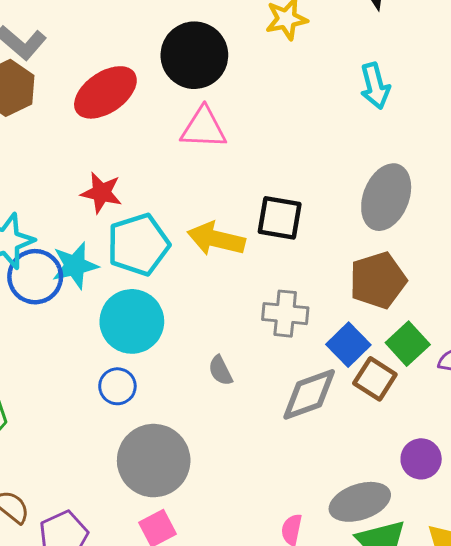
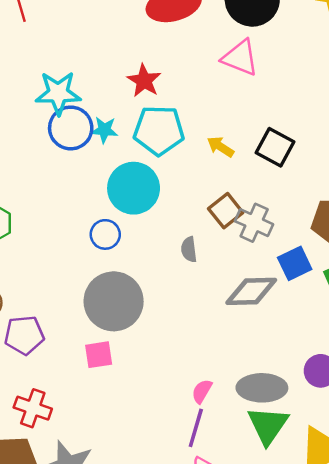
yellow arrow: (216, 239) -> (221, 147), size x0.6
cyan star: (75, 266) -> (104, 130), size x0.7
brown square: (375, 379) -> (226, 211), moved

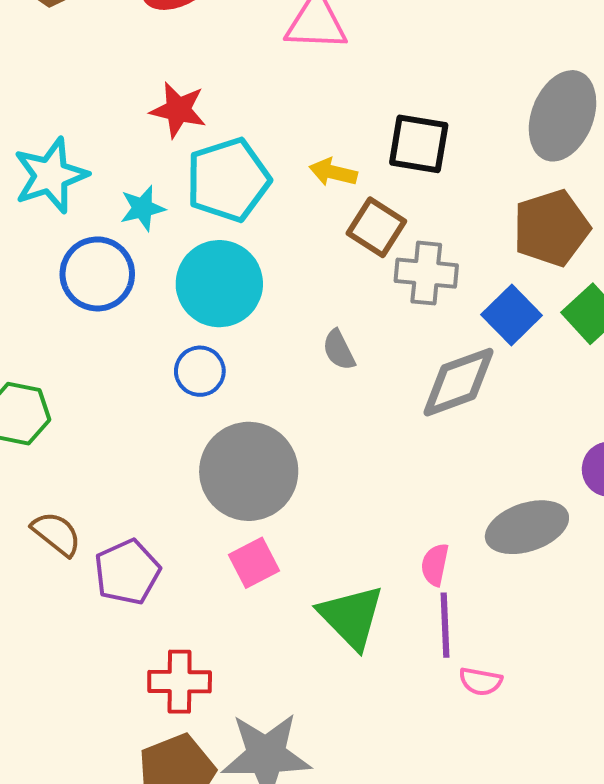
blue circle: (71, 128) -> (97, 274), moved
brown square: (226, 211) -> (376, 227), moved
green triangle: (268, 425) -> (351, 617), moved

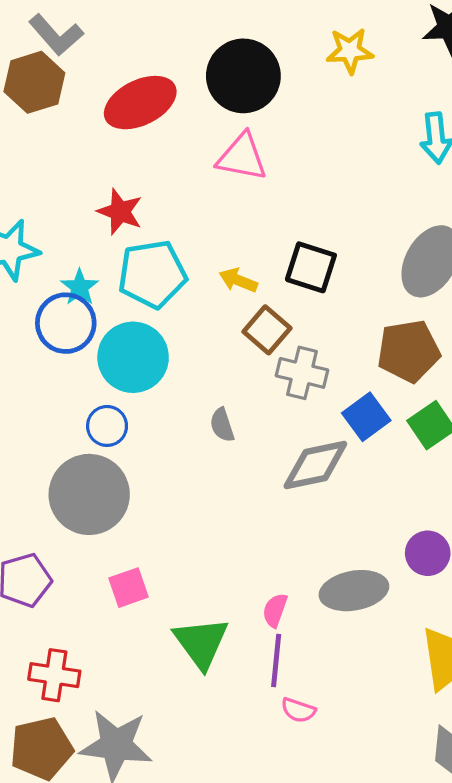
cyan star: (142, 208) -> (80, 287), turned -30
blue circle: (97, 274) -> (66, 323), moved
gray circle: (249, 471) -> (89, 494), moved

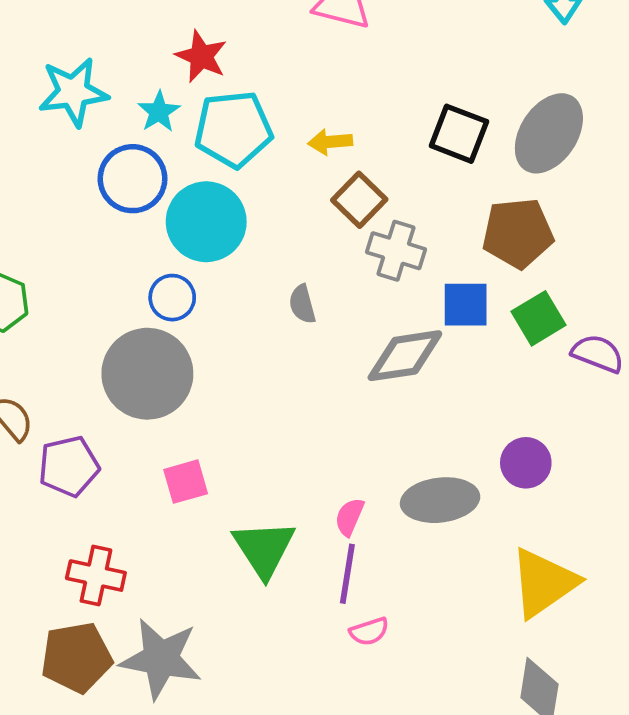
black square: (311, 267) -> (459, 134), moved
yellow arrow: (238, 280) -> (330, 142), turned -30
cyan star: (80, 287) -> (159, 112), moved
blue square: (366, 417) -> (466, 305), turned 33
pink semicircle: (298, 710) -> (369, 631), turned -40

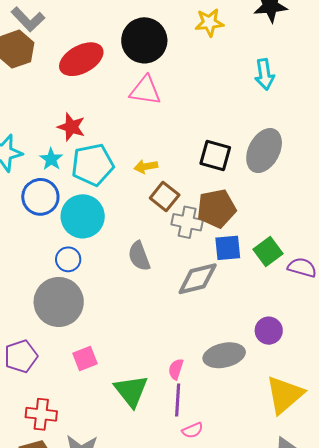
brown pentagon: (518, 233) -> (216, 208), moved
gray semicircle: (302, 304) -> (139, 256), size x1.4

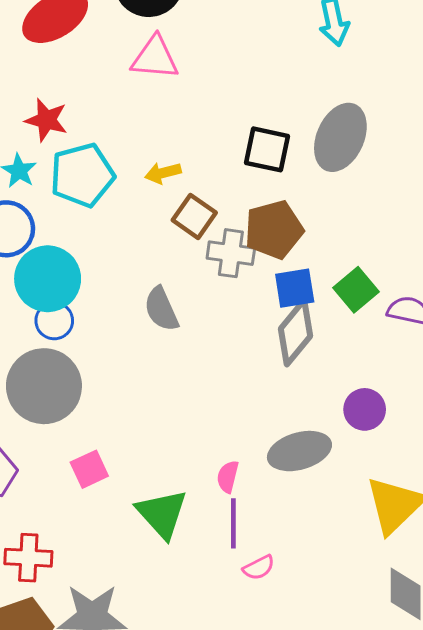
cyan circle: (83, 216) -> (48, 279), moved
gray diamond: (198, 279) -> (296, 332), moved, turned -33

